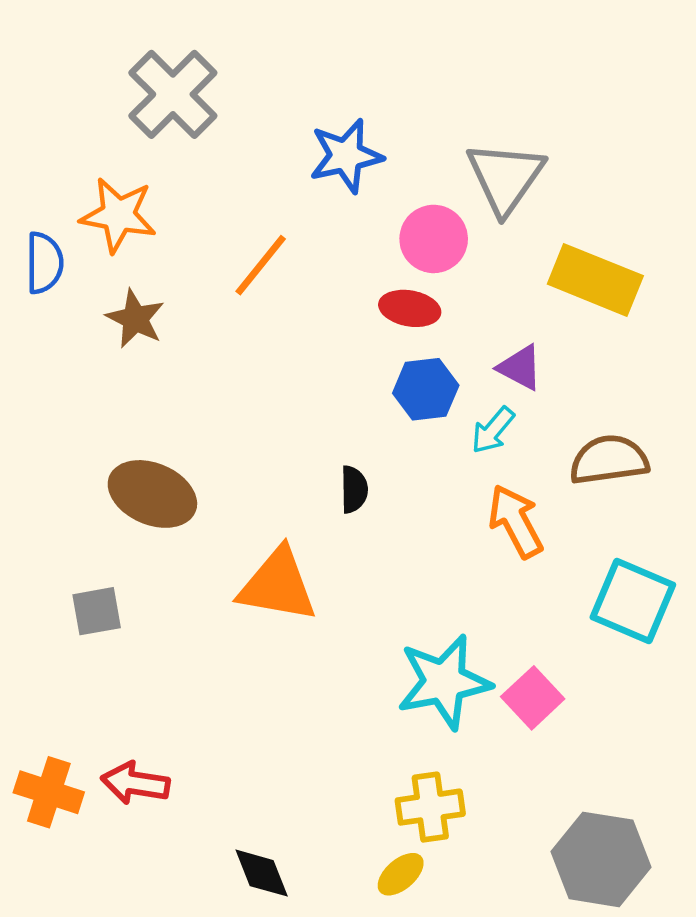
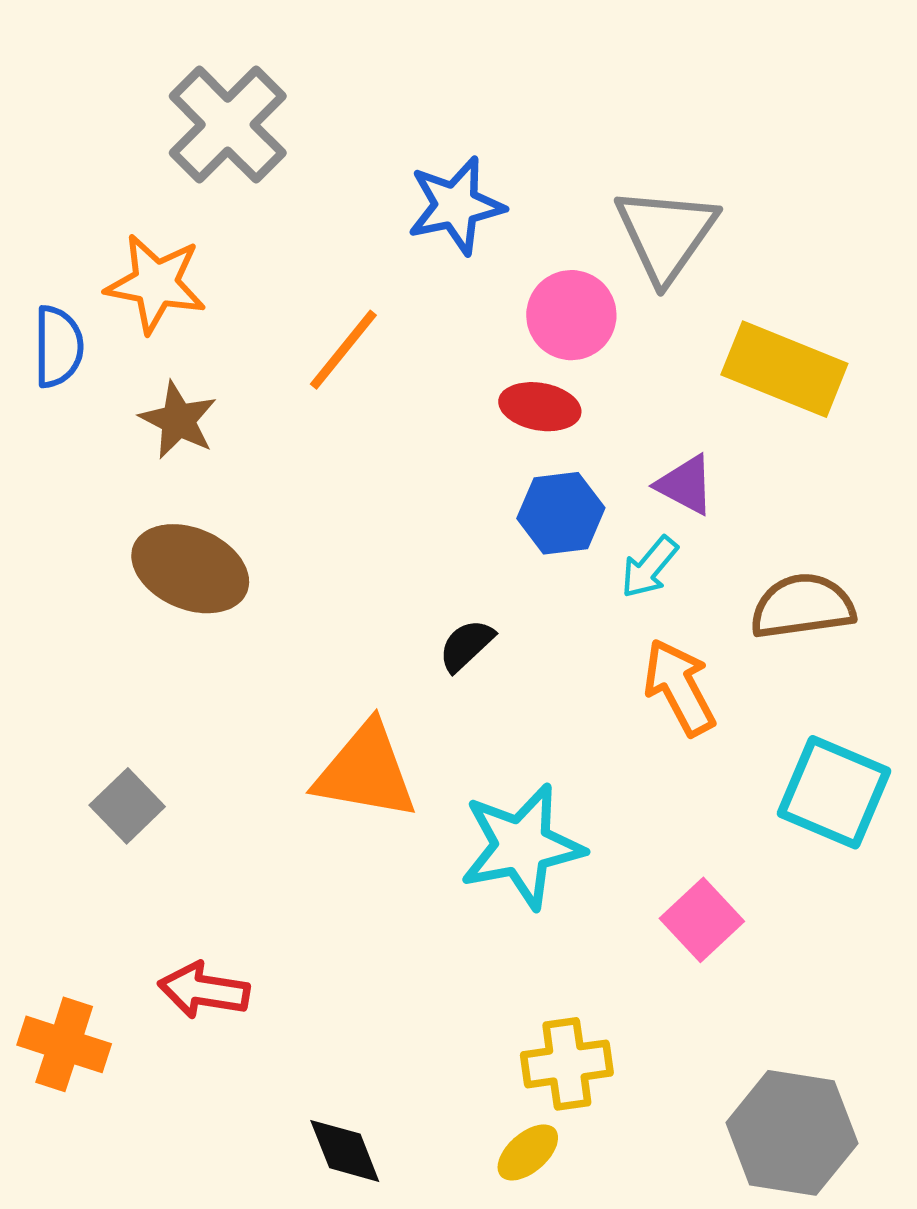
black semicircle: (354, 489) -> (466, 645), turned -132
brown ellipse: (152, 494) -> (190, 569), moved
gray square: (97, 611) -> (127, 806), turned -34
cyan star: (444, 682) -> (522, 846), moved
red arrow: (135, 783) -> (204, 990), moved

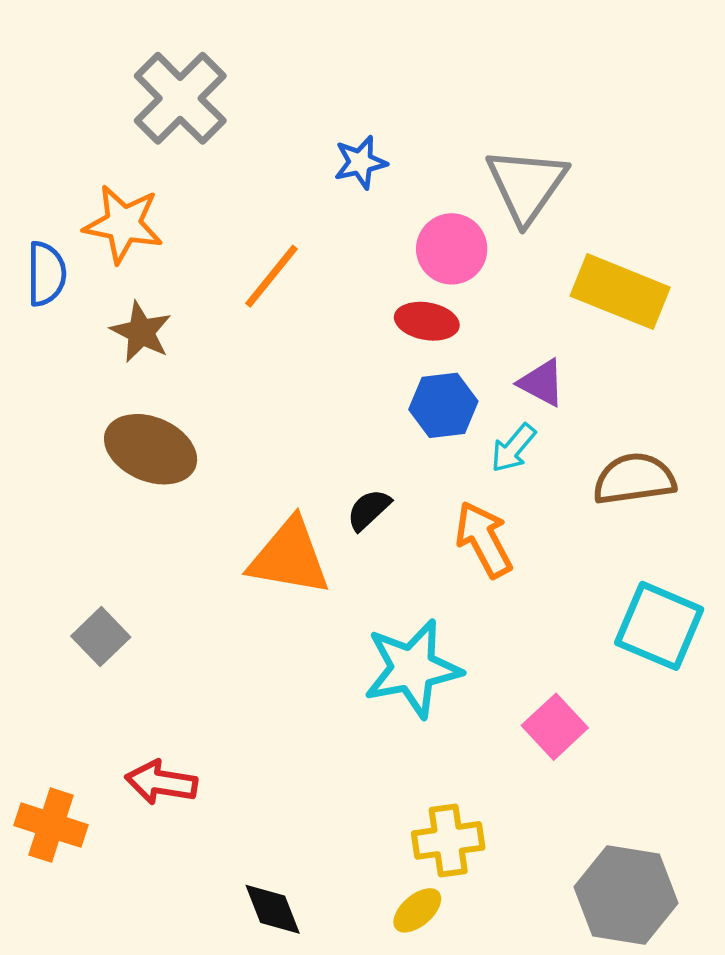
blue star: (456, 206) -> (360, 162), size x0.7
orange arrow: (679, 687) -> (484, 539), moved
orange triangle: (366, 771) -> (289, 557), moved

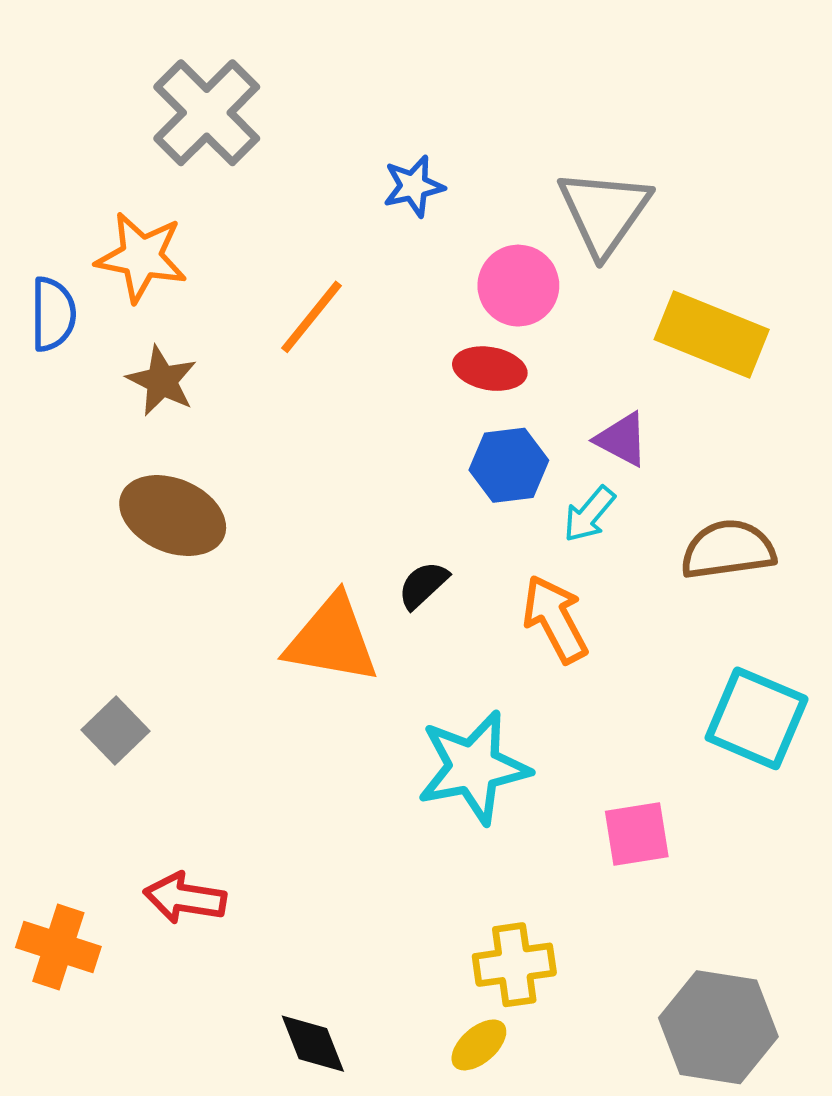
pink square: (555, 727) -> (637, 834), turned 34

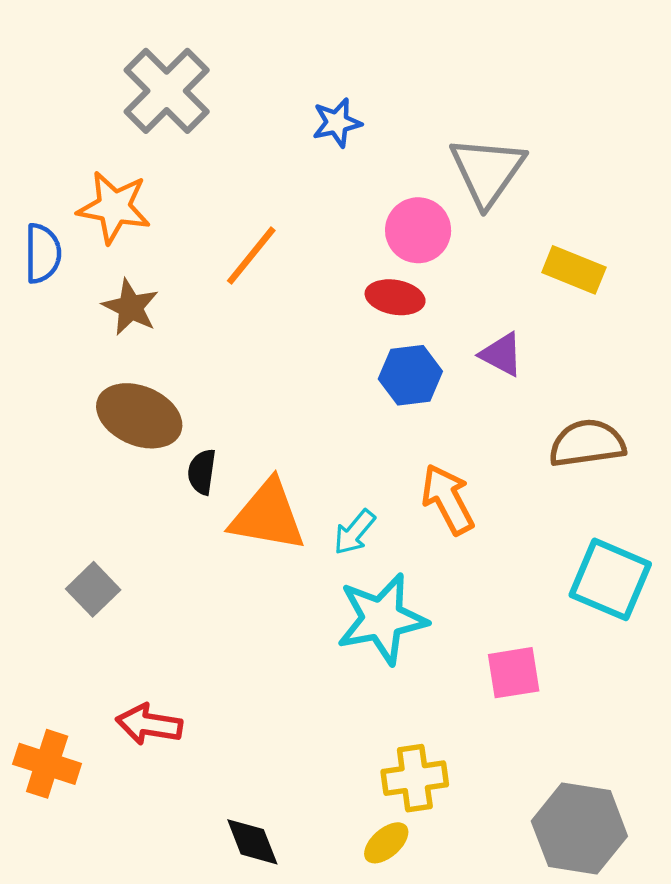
blue star: (414, 186) -> (337, 123), moved
yellow rectangle: (712, 335) -> (574, 270), size x0.7
cyan arrow: (589, 514) -> (354, 532), moved
black semicircle: (423, 585) -> (202, 472), moved, turned -39

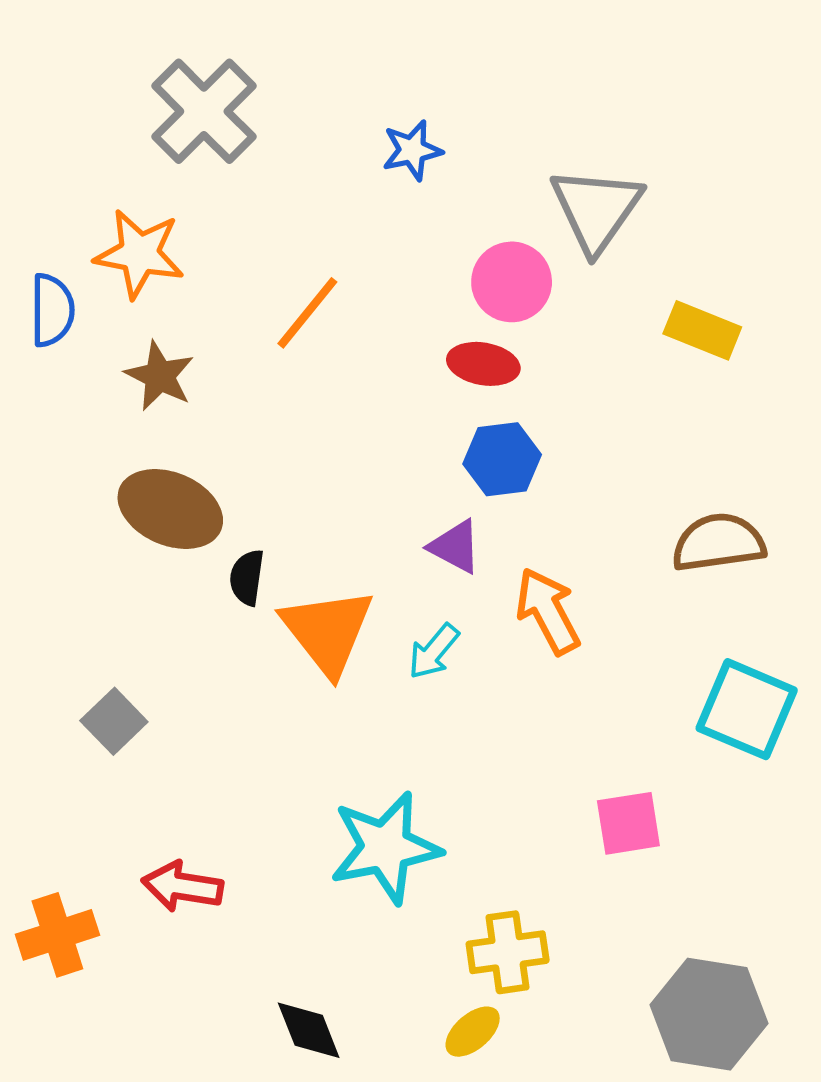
purple triangle: (502, 354) -> (455, 547), moved
orange triangle: (268, 516) -> (328, 631), turned 42
cyan star: (382, 619) -> (385, 848), moved
orange cross: (47, 764) -> (57, 935), turned -36

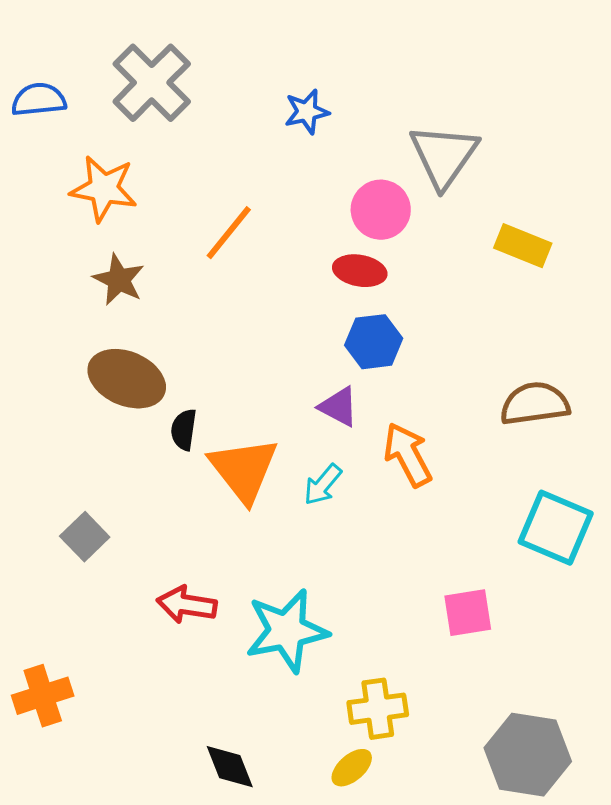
blue semicircle: (52, 310) -> (39, 100), moved, turned -96
red arrow: (182, 886) -> (187, 605), moved

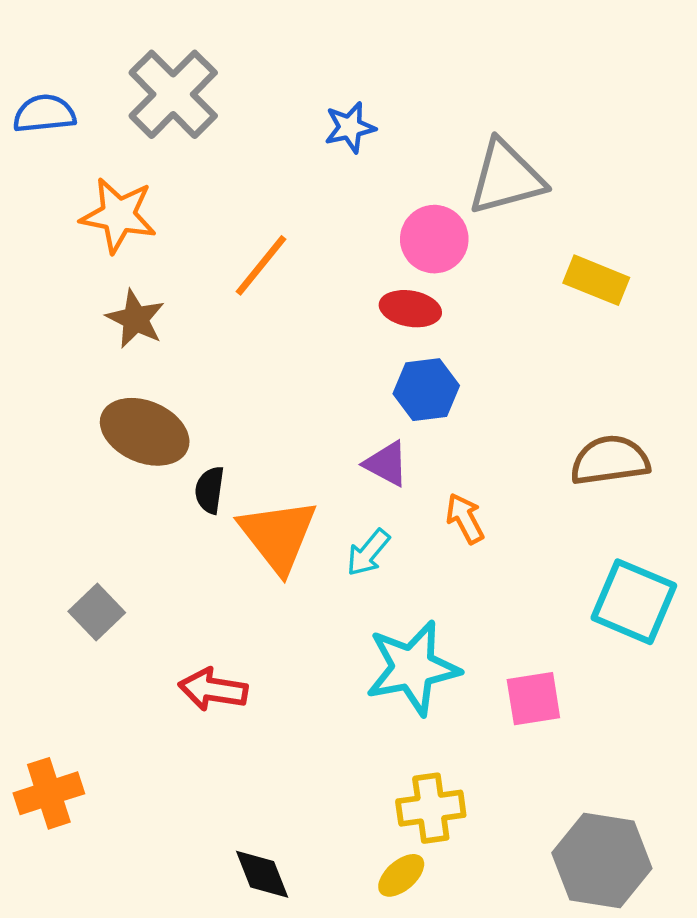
gray triangle: (444, 156) -> (506, 178), turned 40
orange arrow: (408, 455) -> (465, 518), size x0.7
cyan star: (287, 631) -> (413, 668), moved

